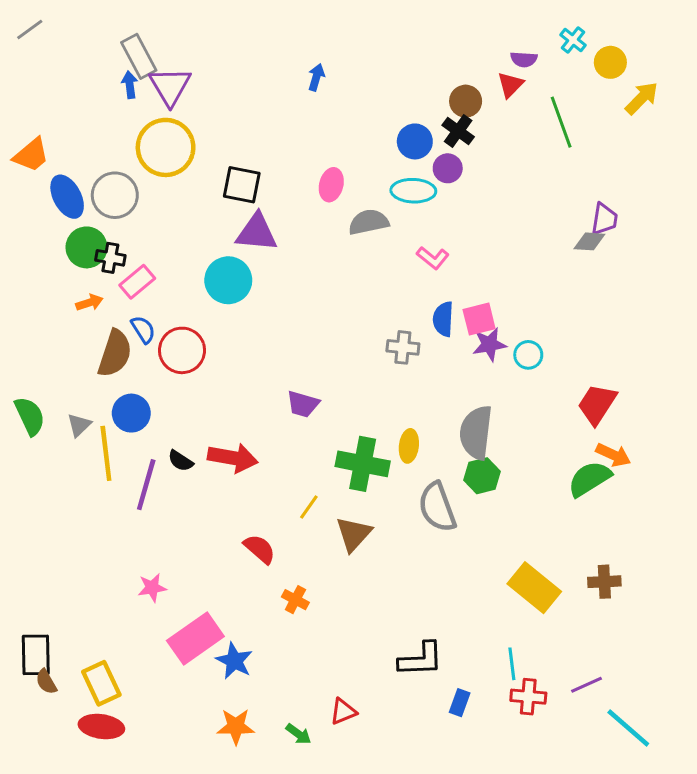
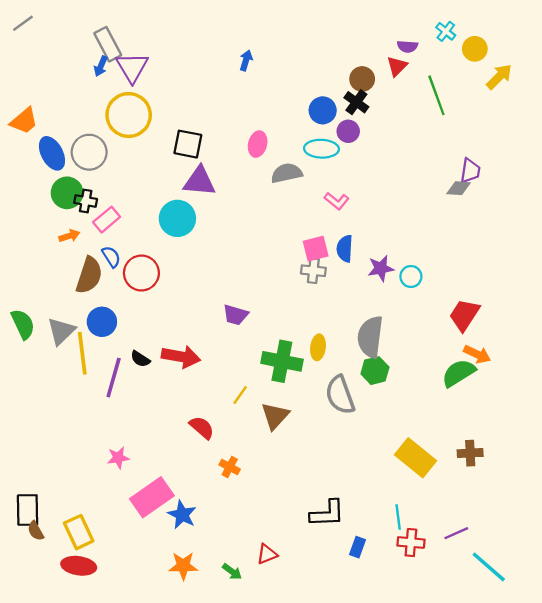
blue arrow: (130, 85) -> (101, 66), turned -150
pink square: (479, 319) -> (316, 249), moved
gray triangle: (79, 425) -> (61, 331), size x1.5

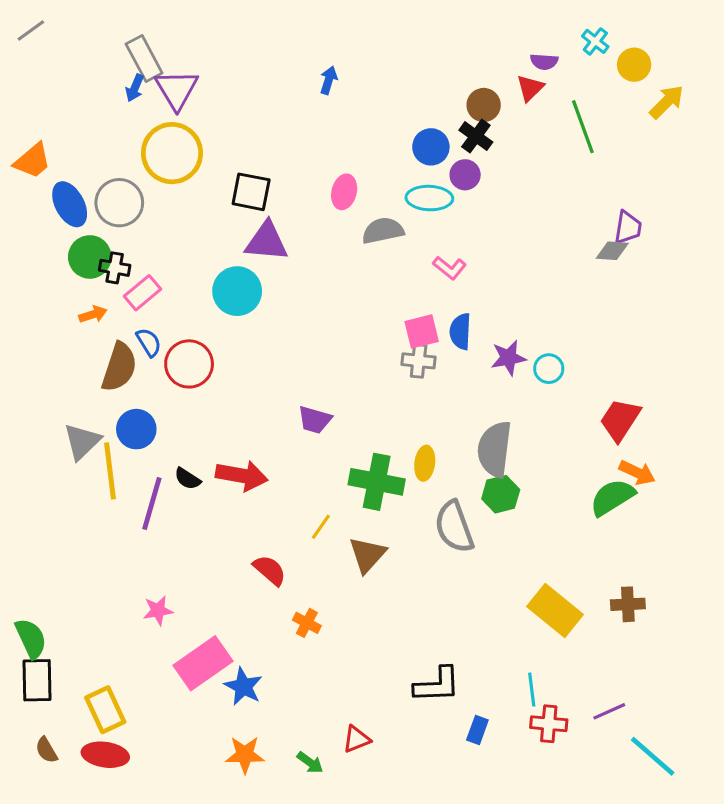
green semicircle: (23, 324) -> (31, 638), moved
brown semicircle: (36, 531) -> (46, 750), moved

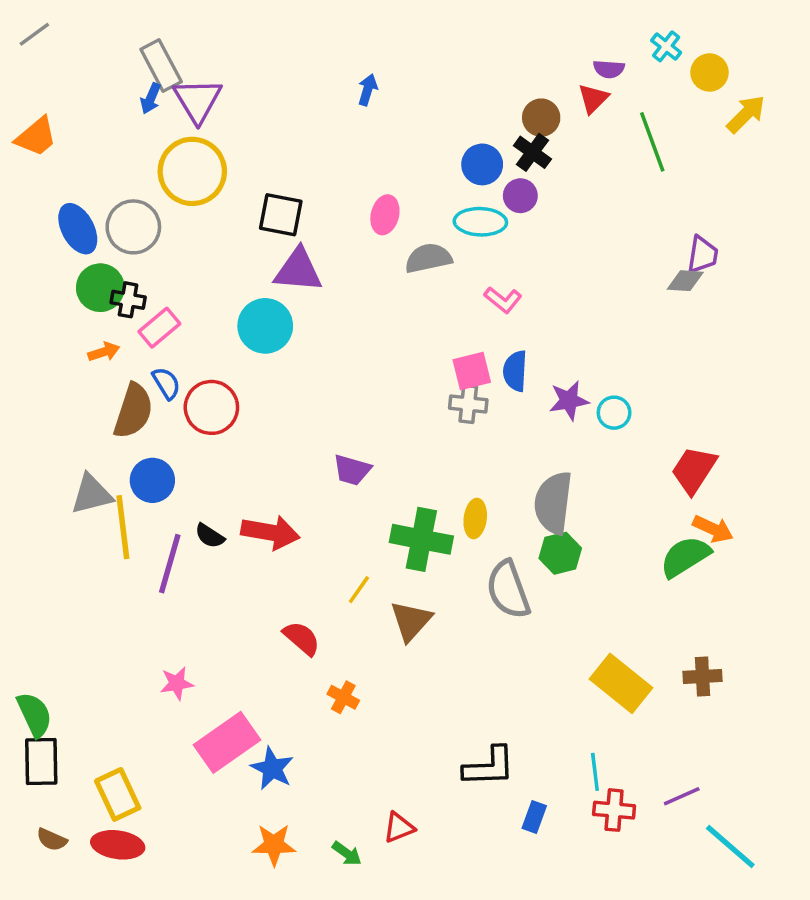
orange trapezoid: (32, 161) -> (36, 137), moved
gray triangle: (82, 441) -> (92, 494), turned 30
brown semicircle: (46, 750) -> (52, 840), turned -36

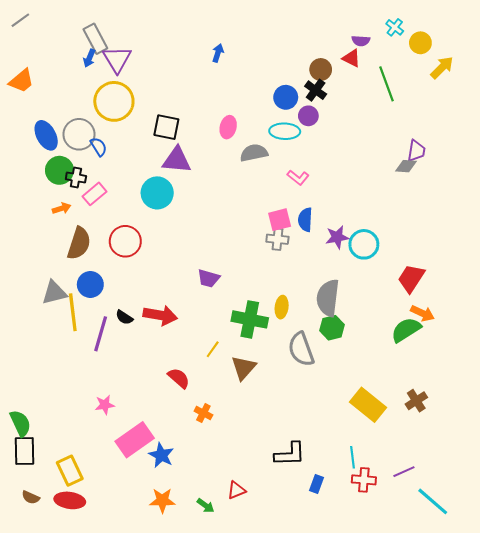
red triangle: (593, 99) -> (352, 58), turned -48
blue semicircle: (166, 383) -> (99, 147), moved
cyan circle: (614, 413) -> (364, 244), size x1.5
brown cross: (703, 676) -> (416, 401), turned -30

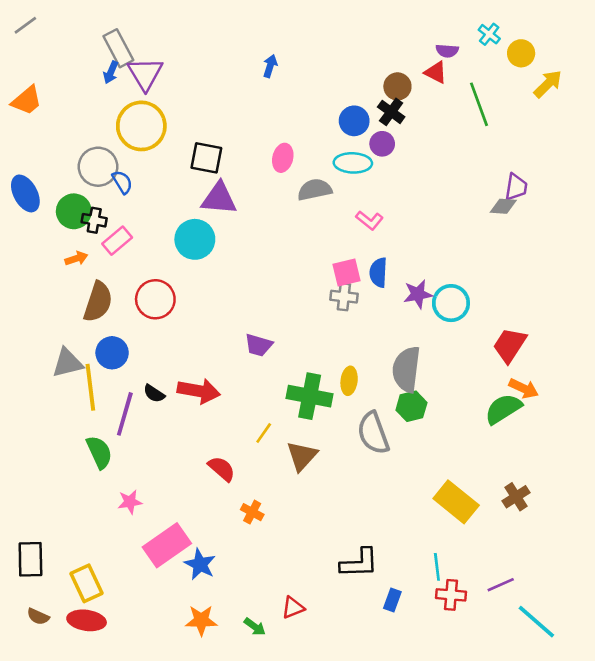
blue ellipse: (46, 135) -> (25, 193), moved
green semicircle: (20, 423) -> (99, 452), moved

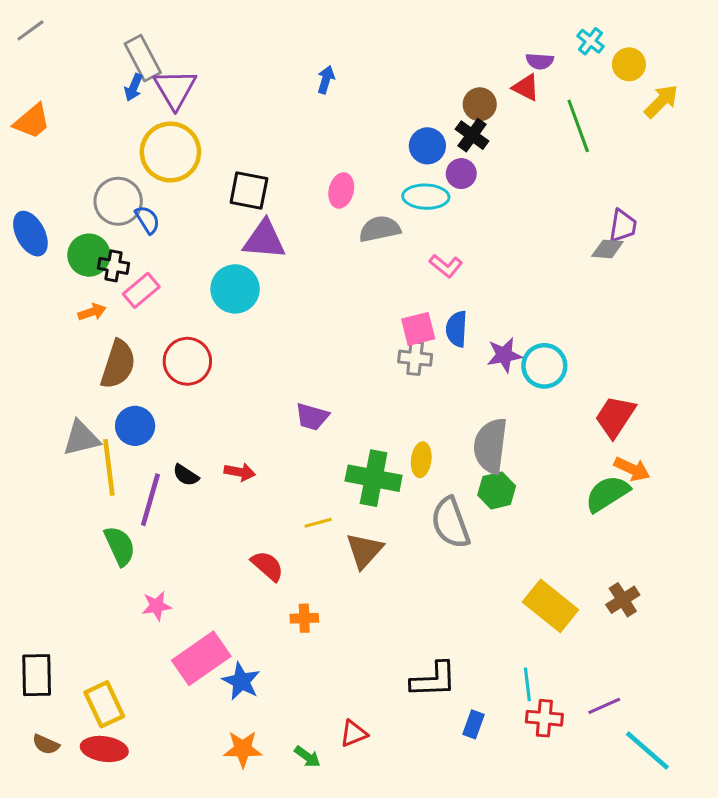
red arrow: (199, 391) -> (240, 472), size x0.6
yellow line: (264, 433) -> (318, 523), turned 40
orange cross: (252, 512) -> (304, 618), turned -30

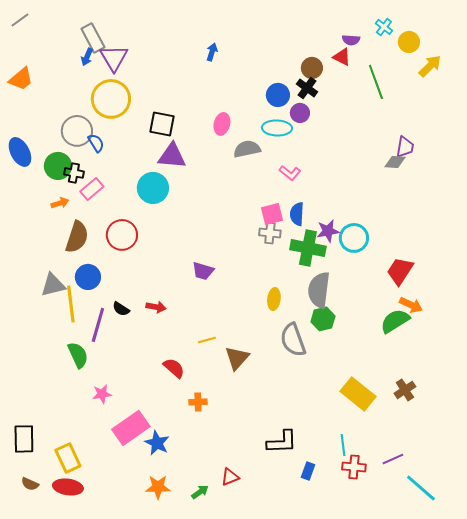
green cross: (374, 478) -> (308, 248), moved
green arrow: (307, 757) -> (200, 492), turned -72

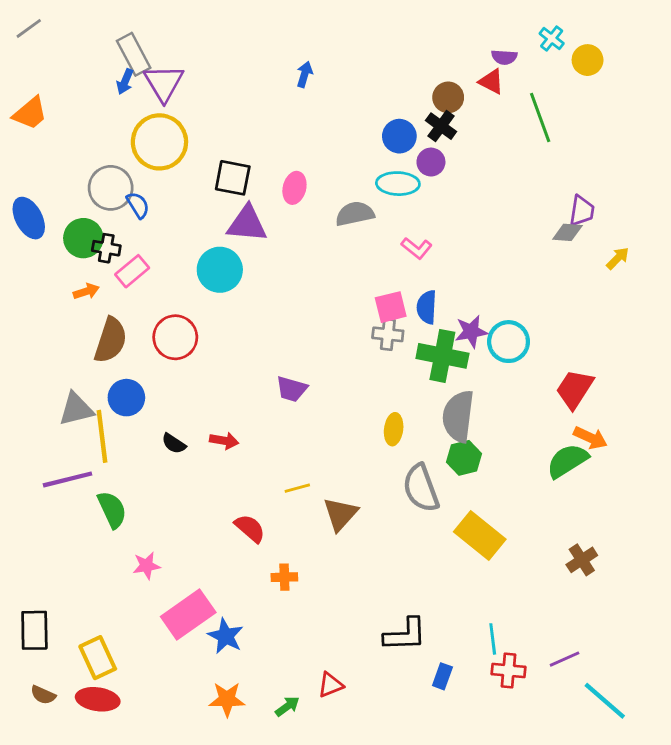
yellow arrow: (430, 66) -> (618, 258), moved, size x0.7
pink ellipse: (222, 124) -> (294, 188), moved
purple line: (98, 325) -> (68, 479), moved, turned 60
yellow rectangle: (358, 394) -> (480, 535), moved

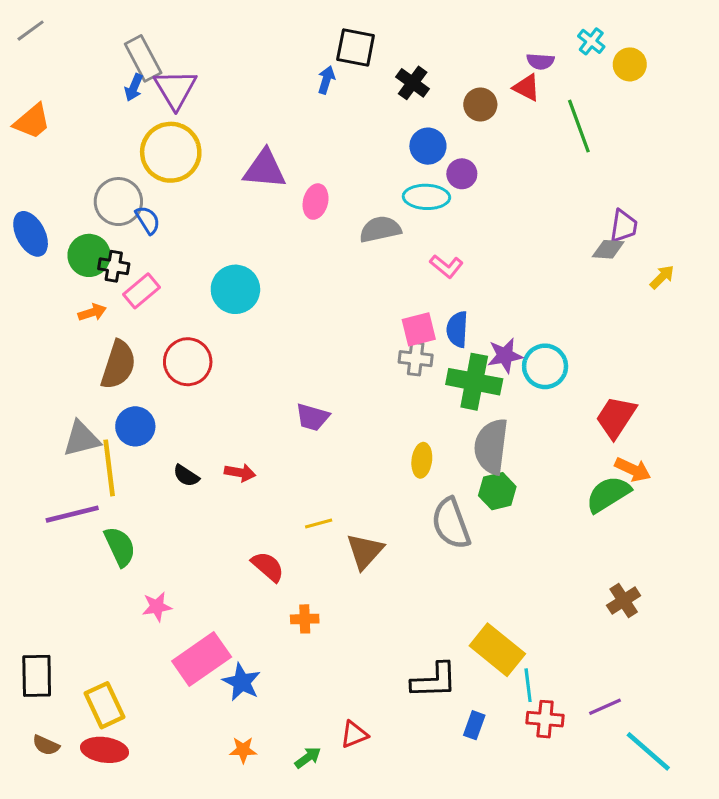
black cross: (441, 126) -> (413, 83), moved
black square: (233, 178) -> (356, 47), moved
purple triangle: (247, 224) -> (265, 169), moved
yellow rectangle: (480, 535) -> (497, 650), moved
orange star: (227, 699) -> (243, 750), size x0.7

